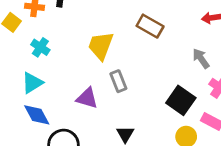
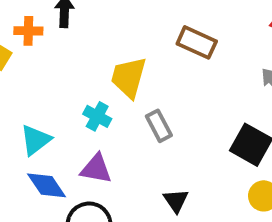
cyan cross: (40, 47) -> (97, 116), moved
purple triangle: (87, 98) -> (96, 169), moved

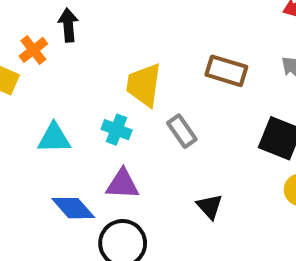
orange cross: (28, 31) -> (33, 50), turned -32
brown rectangle: (197, 42) -> (226, 71), moved
cyan triangle: (36, 140) -> (54, 138), moved, turned 44

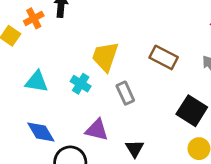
purple triangle: (122, 184) -> (97, 130), moved

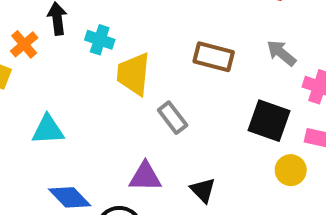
cyan cross: (81, 84) -> (100, 40), moved

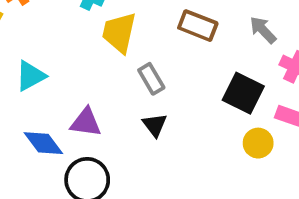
cyan triangle: (48, 130) -> (31, 76), turned -32
purple triangle: (145, 177) -> (86, 122), moved
black triangle: (203, 190) -> (155, 125), moved

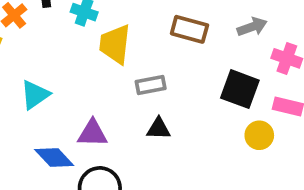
gray arrow: (263, 30) -> (252, 27), turned 120
gray rectangle: (151, 79) -> (151, 85), turned -64
black triangle: (155, 125) -> (159, 129), turned -45

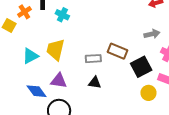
brown rectangle: (189, 29) -> (118, 51), moved
yellow trapezoid: (115, 44) -> (56, 50), moved
black square: (240, 89) -> (141, 67), turned 35

